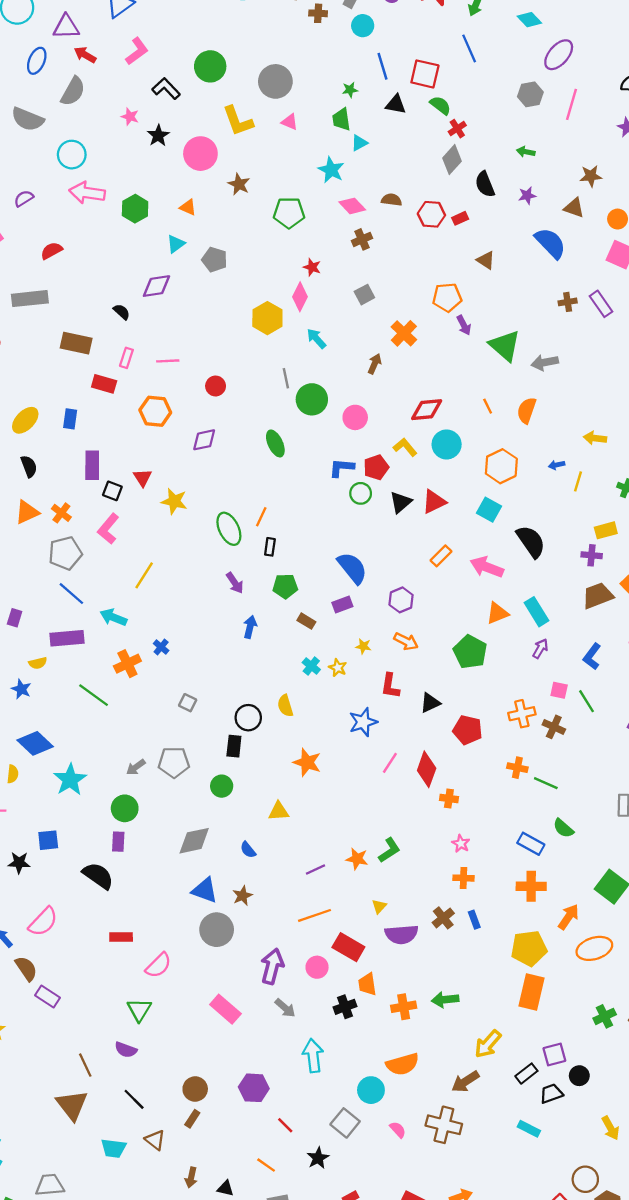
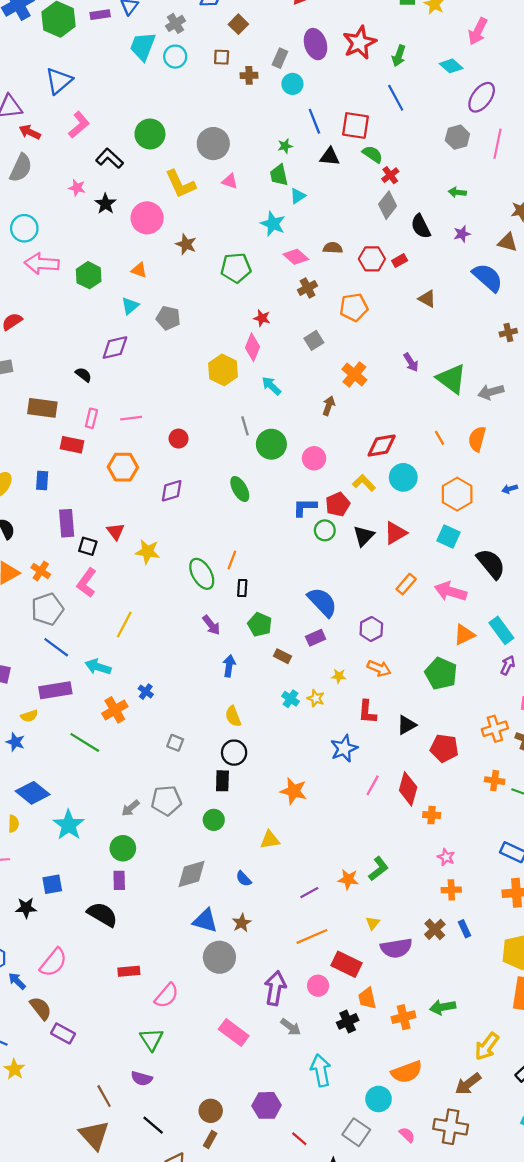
orange pentagon: (447, 297) -> (354, 307), moved
green pentagon: (285, 586) -> (260, 624), turned 30
yellow semicircle: (285, 706) -> (233, 716), moved

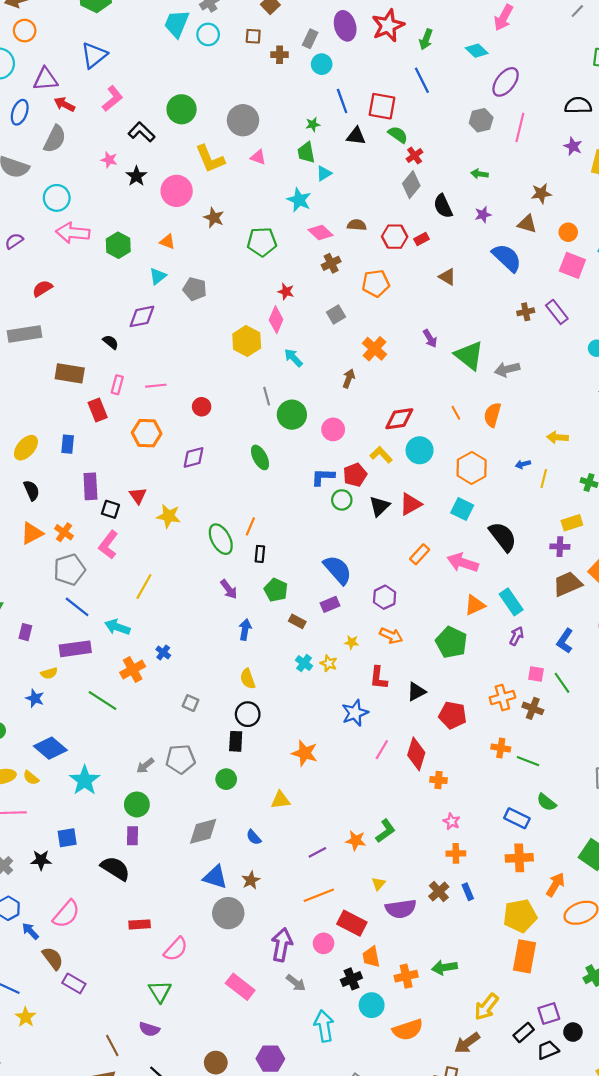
red rectangle: (72, 445) -> (98, 410), turned 55
yellow semicircle: (13, 824) -> (31, 778), turned 126
cyan circle: (379, 1099) -> (372, 1005), moved

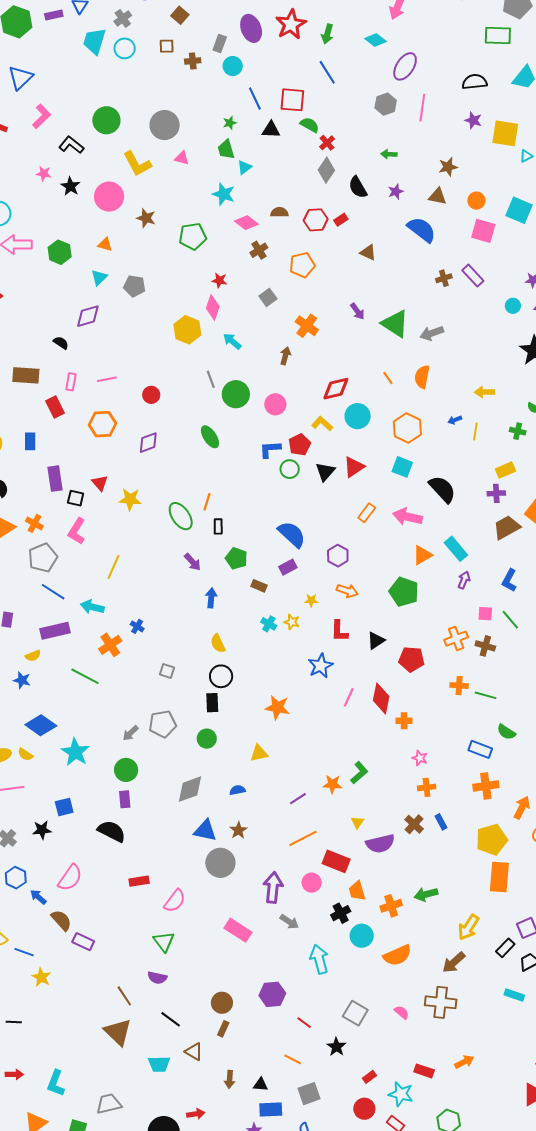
blue semicircle: (254, 837) -> (237, 790), turned 126

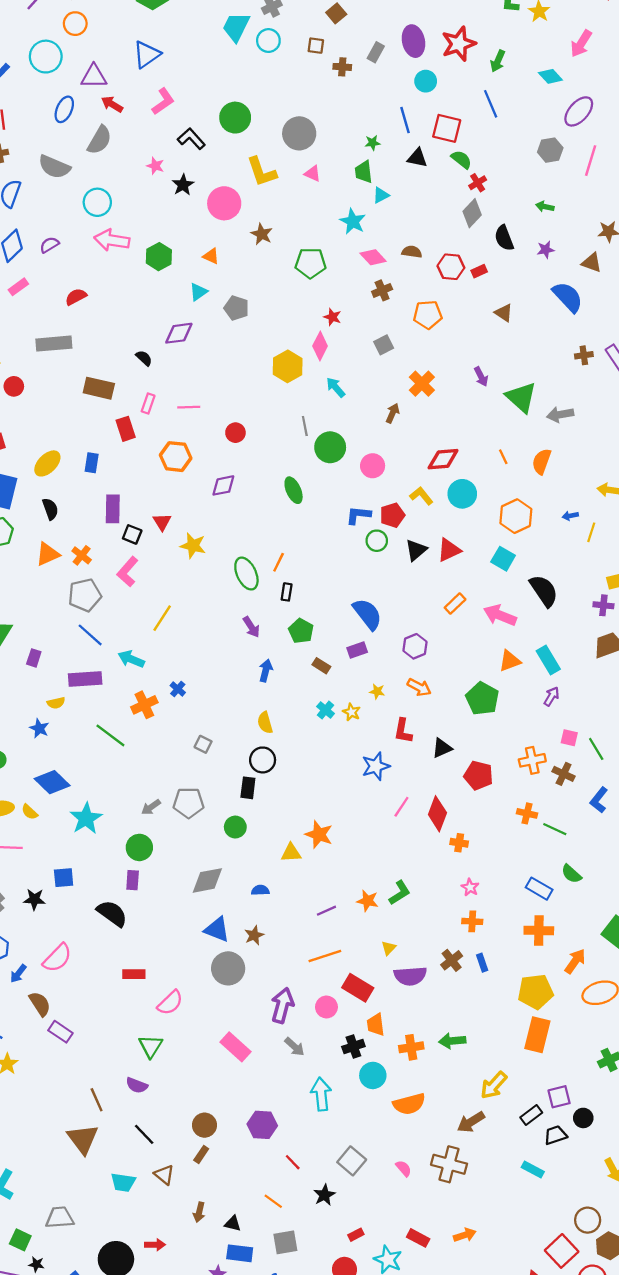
cyan circle: (233, 66) -> (426, 81), moved
blue L-shape: (509, 580) -> (599, 800), moved
orange star: (277, 707) -> (319, 834), moved
blue arrow: (38, 897) -> (18, 974), turned -102

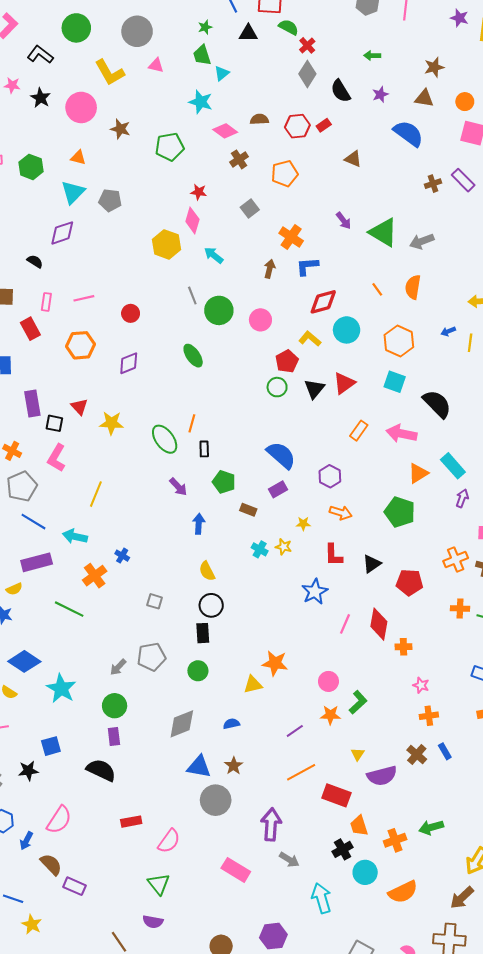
cyan triangle: (198, 292) -> (73, 192), size x1.4
blue L-shape: (358, 515) -> (307, 266), moved
pink circle: (326, 1007) -> (328, 681), moved

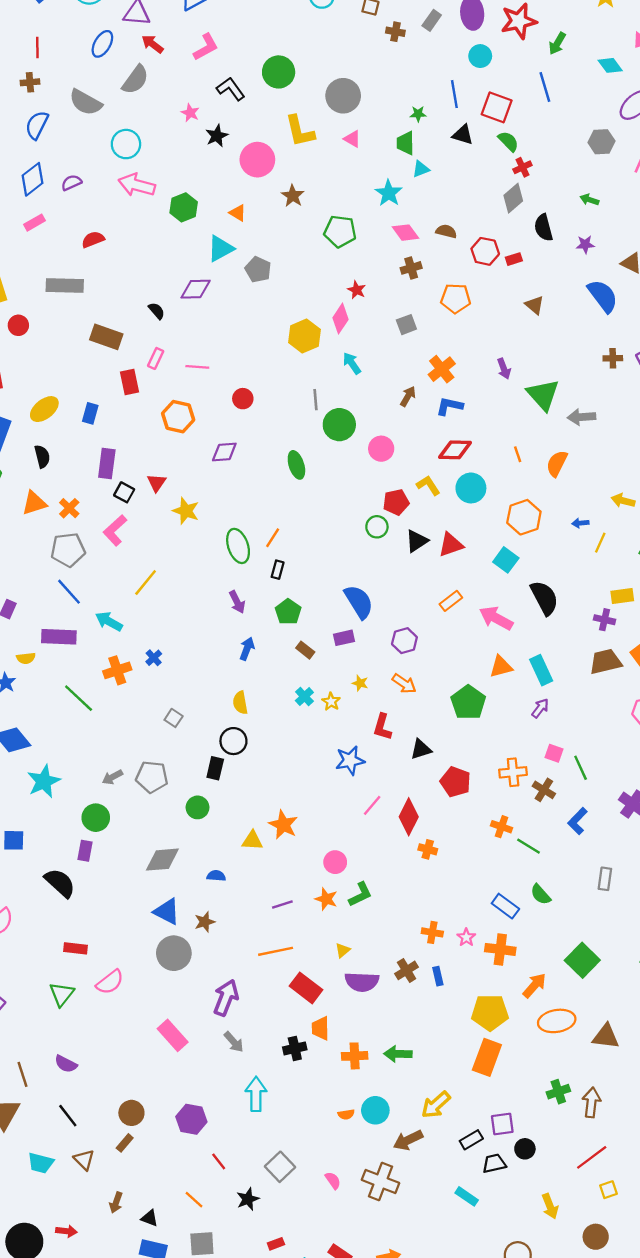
pink star: (421, 685) -> (466, 937), moved
cyan circle: (365, 872) -> (375, 1110), moved
green triangle: (159, 884) -> (62, 994), moved
orange semicircle: (403, 892) -> (346, 1114), size x0.5

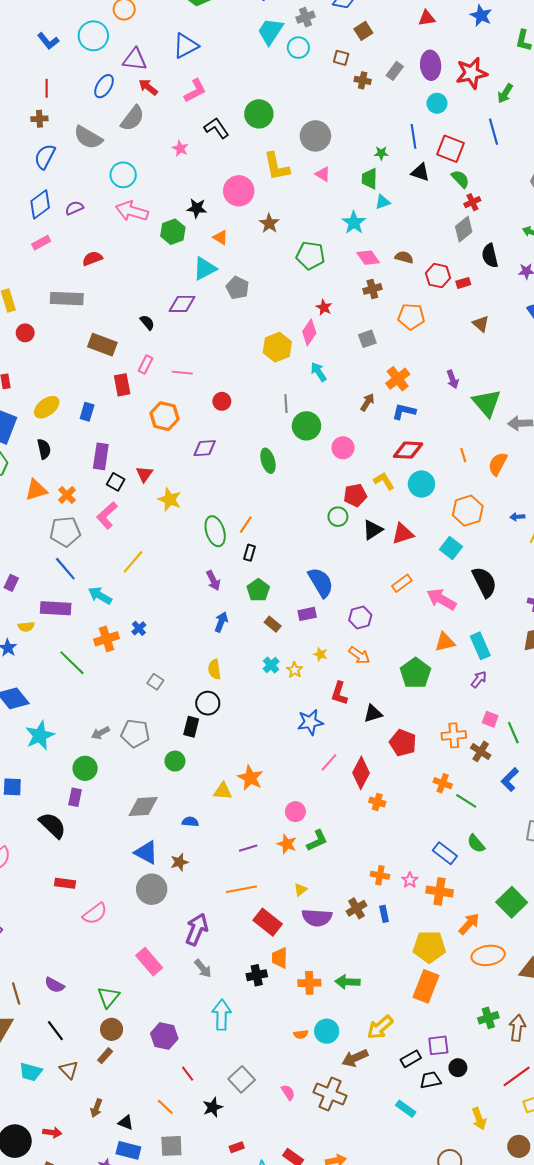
black star: (217, 136) -> (197, 208), moved, turned 30
green triangle: (62, 994) -> (108, 997), moved

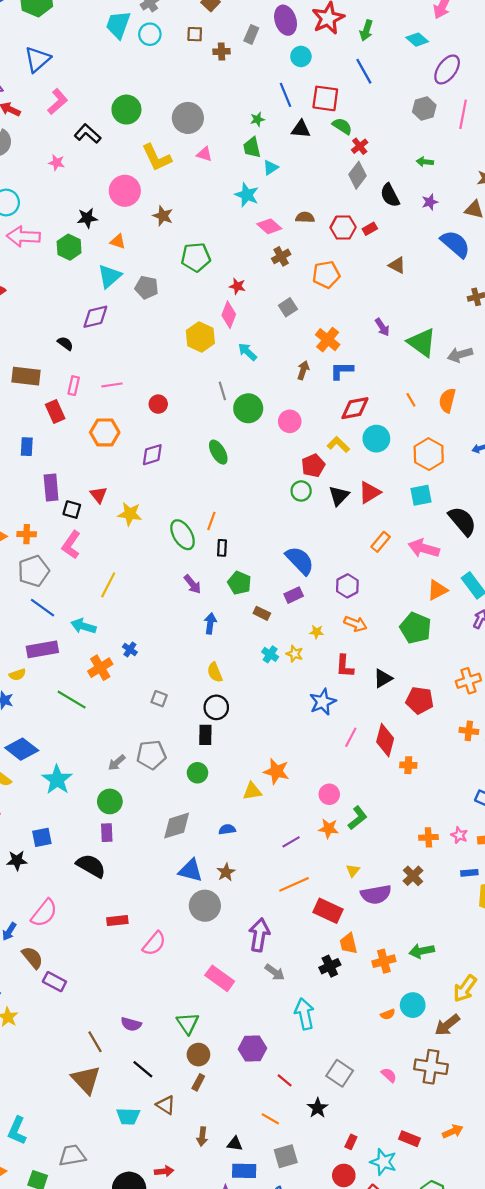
green pentagon: (310, 255) -> (196, 257), moved
orange cross: (67, 495) -> (27, 534), turned -30
cyan square: (451, 548) -> (421, 495), turned -35
blue rectangle: (384, 914) -> (469, 873), moved, turned -70
red rectangle: (237, 1147) -> (351, 1142), turned -32

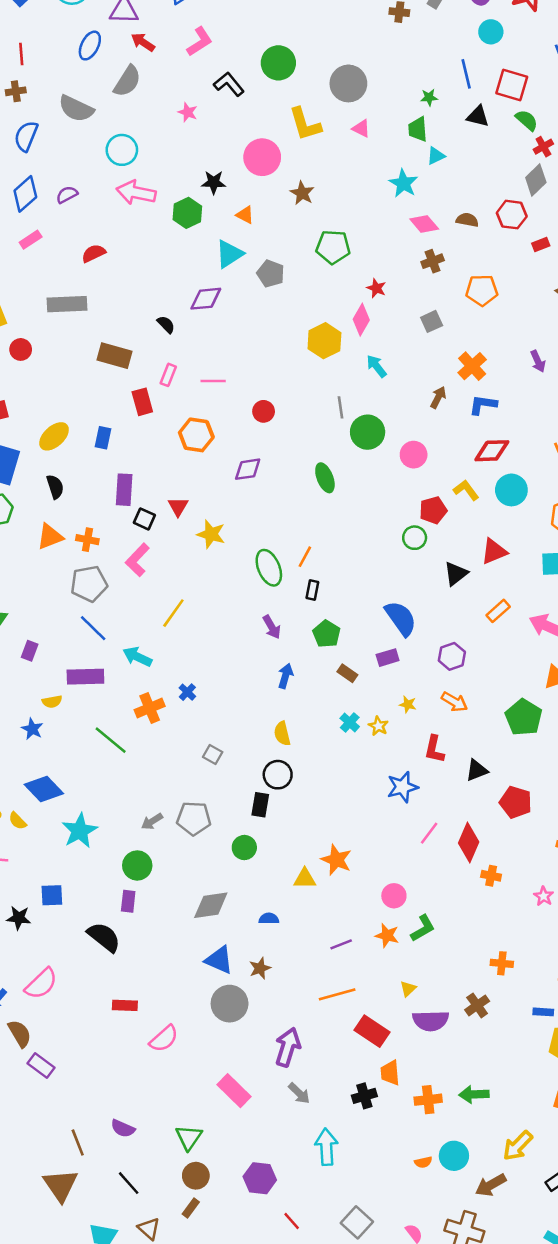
red hexagon: (343, 227) -> (512, 215), moved
black triangle: (339, 496) -> (456, 574), moved
pink star: (459, 835) -> (544, 896), moved

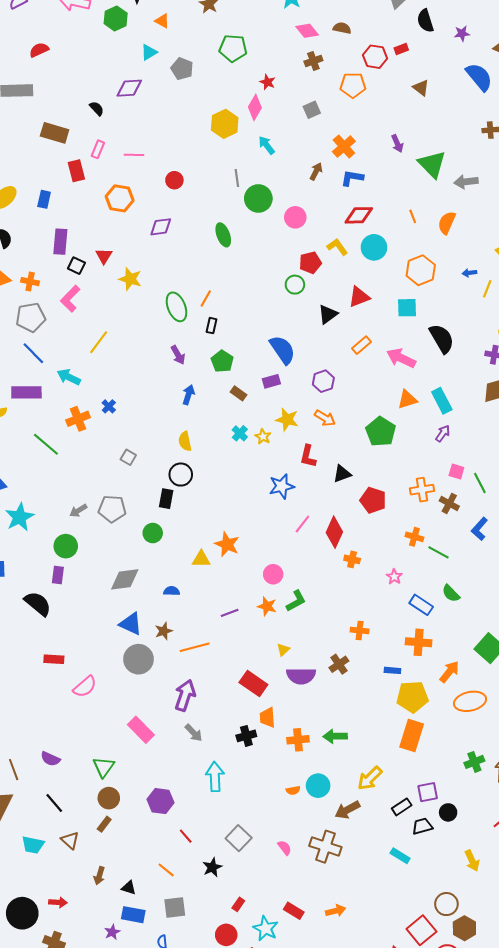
red hexagon: (512, 215) -> (375, 57), moved
cyan triangle: (229, 254) -> (149, 52), size x0.7
yellow star: (408, 704) -> (287, 420), size x1.6
orange line: (337, 994) -> (195, 647), moved

